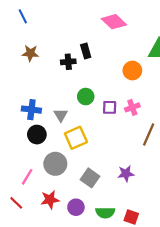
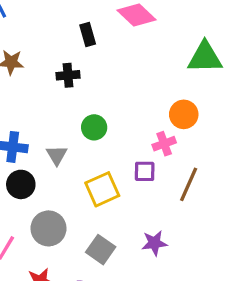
black rectangle: (86, 51) -> (88, 35), moved
orange circle: (132, 71) -> (184, 114), moved
purple square: (110, 107) -> (145, 171), moved
yellow square: (76, 138) -> (102, 189), moved

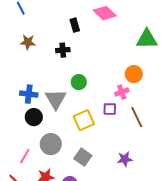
gray triangle: (57, 155) -> (56, 99), size x1.6
brown line: (189, 184) -> (137, 117), turned -50
purple star: (154, 243) -> (125, 159), moved

